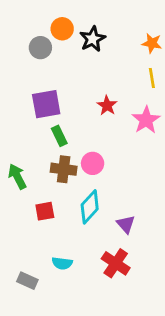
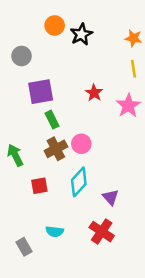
gray circle: (40, 48) -> (22, 56), moved
brown cross: (64, 169) -> (56, 149), turned -35
gray rectangle: (27, 281) -> (24, 247), turned 36

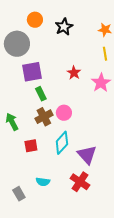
orange circle: (55, 25) -> (35, 20), moved
gray circle: (22, 56) -> (17, 44), size x1.6
purple triangle: (111, 197) -> (87, 155), size x1.5

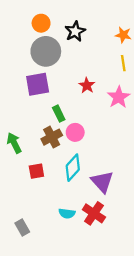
gray circle: (17, 44) -> (46, 51), moved
green rectangle: (41, 94) -> (59, 114), moved
cyan semicircle: (43, 182) -> (67, 213), moved

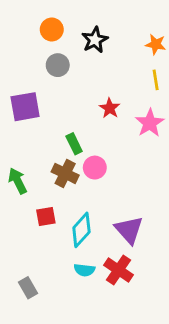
gray circle: (46, 51) -> (58, 65), size x0.6
purple square: (38, 84) -> (25, 107), moved
brown cross: (52, 137) -> (65, 173), turned -36
cyan diamond: (73, 168) -> (81, 230), moved

